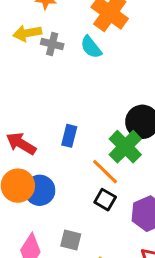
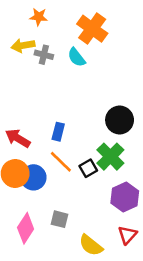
green cross: (125, 147) -> (110, 157), moved
orange line: (105, 172) -> (61, 162), moved
black square: (105, 200) -> (88, 168), moved, turned 30

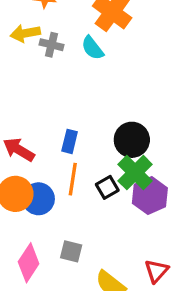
black circle: (120, 120) -> (132, 140), moved
orange line: (61, 162) -> (73, 179), turned 55
purple hexagon: (125, 197) -> (150, 196), moved

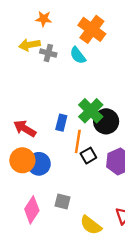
green cross: (135, 173) -> (91, 111), moved
orange line: (73, 179) -> (78, 141), moved

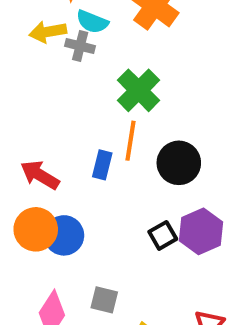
cyan semicircle: (78, 55) -> (92, 22), moved, turned -30
green cross: (91, 111) -> (139, 90), moved
orange line: (78, 141) -> (130, 141), moved
black square: (88, 156) -> (163, 235), moved

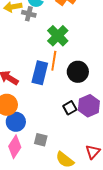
blue rectangle: (102, 165) -> (40, 73), size x1.6
blue circle: (64, 235) -> (16, 122), moved

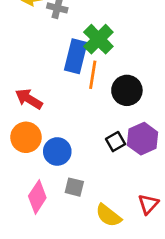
blue rectangle: (40, 73) -> (76, 56), moved
blue circle: (16, 122) -> (57, 151), moved

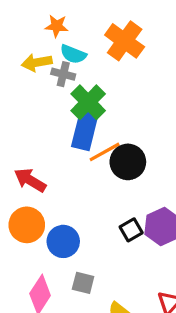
green cross: (98, 39) -> (88, 102), moved
orange line: (93, 75) -> (105, 152), turned 52
black circle: (127, 90) -> (128, 162), moved

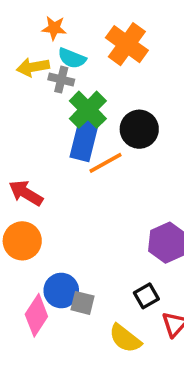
black circle: (128, 162) -> (139, 129), moved
black square: (131, 230) -> (146, 296), moved
blue circle: (63, 241) -> (61, 291), moved

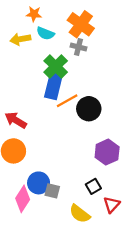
gray cross: (61, 80) -> (79, 47), moved
black circle: (139, 129) -> (89, 109), moved

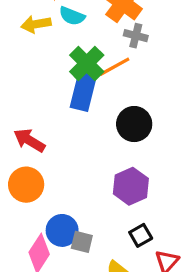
gray cross: (79, 47) -> (136, 36), moved
orange line: (67, 101) -> (114, 67), moved
purple hexagon: (107, 152) -> (131, 186), moved

